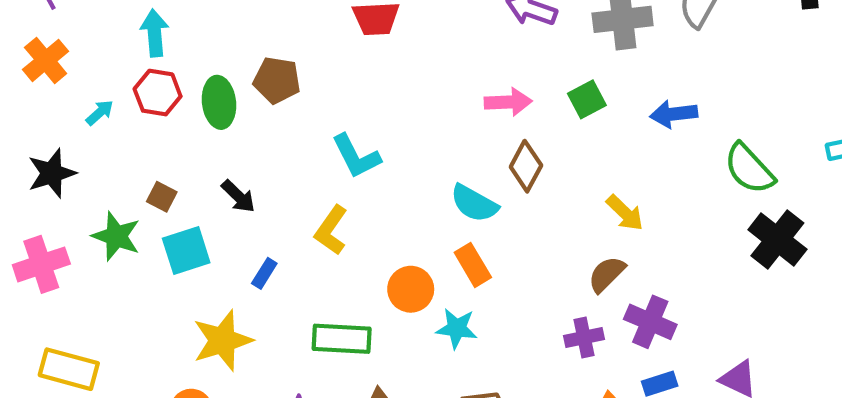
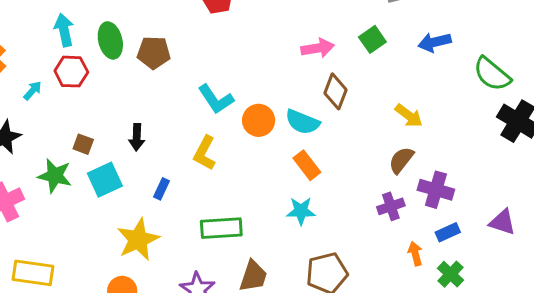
green ellipse: (219, 102) -> (110, 40), moved
black arrow: (238, 196) -> (137, 137), turned 55
orange circle: (411, 289) -> (259, 120), moved

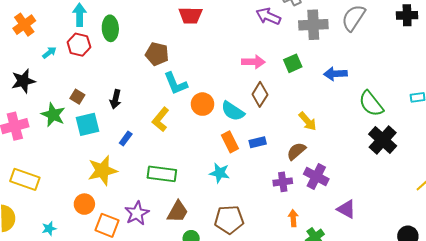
brown pentagon: (154, 53) -> (157, 54), moved
purple triangle: (502, 222) -> (346, 209), moved
blue rectangle: (448, 232) -> (258, 142), moved

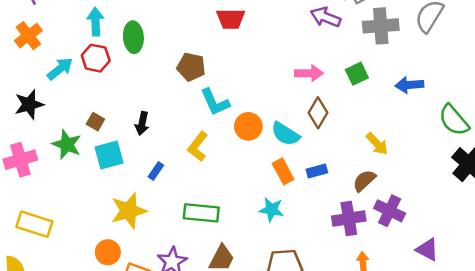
cyan arrow: (49, 53) -> (60, 69), size x1.5
purple cross: (283, 182) -> (349, 219), size x1.4

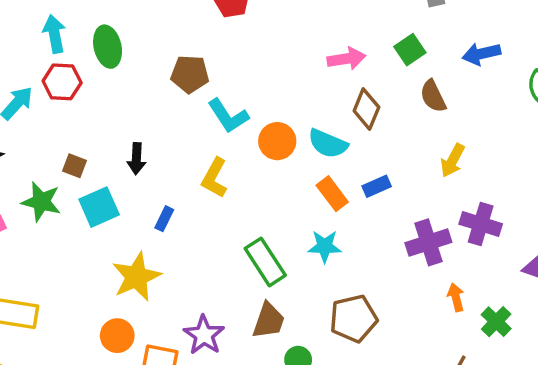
yellow arrow: (377, 144) -> (453, 160), moved, turned 80
brown semicircle: (364, 181) -> (433, 96), moved, turned -65
green rectangle: (201, 213) -> (265, 262), moved, turned 60

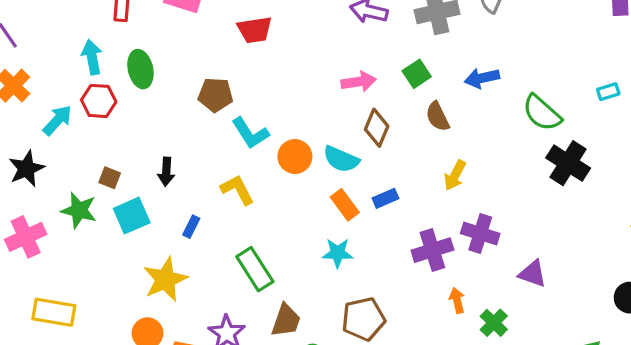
yellow L-shape: (215, 178) -> (237, 190), turned 123
green rectangle: (265, 262) -> (255, 269), moved

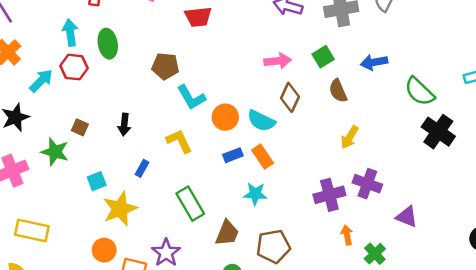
blue rectangle: (385, 198) -> (233, 155), moved
cyan square: (132, 216) -> (97, 181), moved, size x0.7
brown trapezoid: (286, 320) -> (227, 233), moved

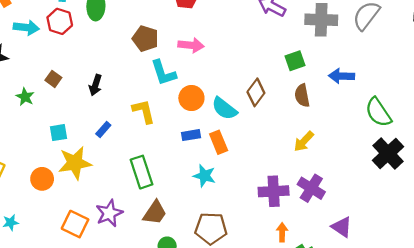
pink arrow: (278, 61) -> (191, 45), moved
cyan arrow: (41, 81) -> (26, 28), turned 40
green star: (55, 152) -> (25, 97), size x0.7
brown trapezoid: (227, 233) -> (155, 213), moved
orange circle: (104, 250) -> (42, 179), moved

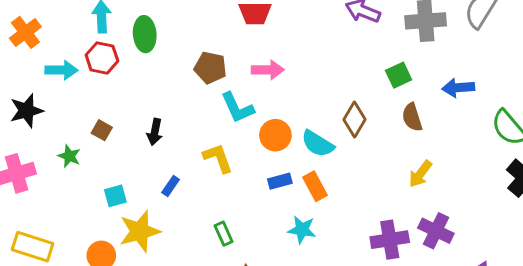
green rectangle: (142, 172) -> (224, 234), size x0.6

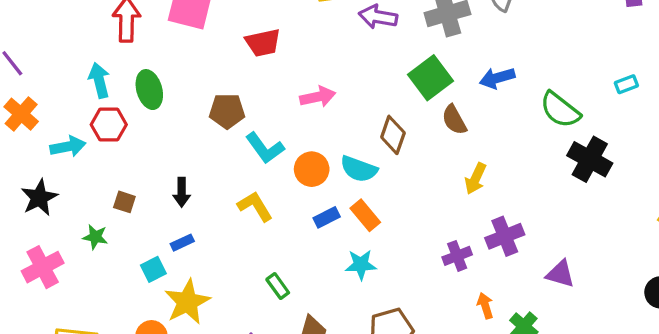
pink arrow: (268, 70) -> (318, 97), moved
green square: (399, 75) -> (430, 78), size x1.5
blue rectangle: (171, 186) -> (182, 243), moved, turned 42
purple cross: (436, 231) -> (505, 236), turned -36
purple cross: (390, 240) -> (457, 256), size x0.7

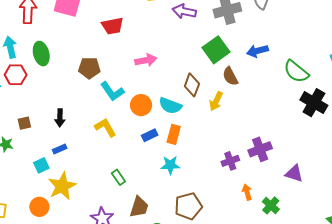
yellow arrow: (476, 179) -> (216, 101), moved
brown square: (124, 202) -> (24, 123), turned -32
orange rectangle: (365, 215) -> (174, 134), turned 54

